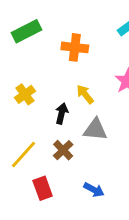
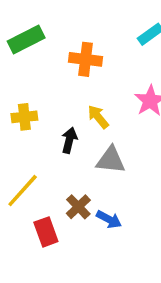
yellow cross: (25, 94) -> (24, 117), turned 30
brown cross: (63, 150) -> (78, 207), moved
blue arrow: (94, 190) -> (109, 219), moved

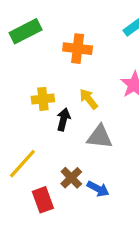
yellow cross: (24, 117) -> (43, 99), moved

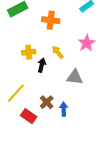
gray triangle: (100, 137) -> (75, 77), moved
blue arrow: (98, 189) -> (64, 109), turned -120
red rectangle: (43, 200) -> (29, 116), turned -35

